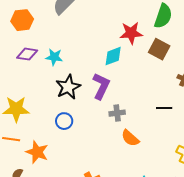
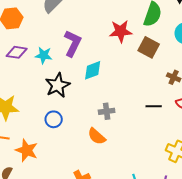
cyan diamond: (113, 56) -> (93, 70), moved
purple L-shape: (101, 86) -> (73, 43), moved
orange semicircle: (130, 138) -> (97, 136), moved

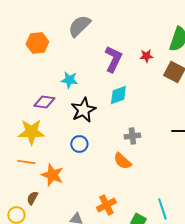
red star: (121, 31) -> (146, 56), size x0.6
purple L-shape: (73, 43) -> (113, 59), moved
purple diamond: (17, 52) -> (44, 102), moved

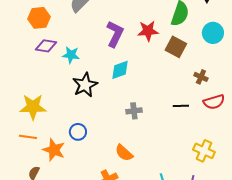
red star: (146, 56) -> (148, 31), size x1.5
purple diamond: (44, 102) -> (46, 46), moved
blue circle: (79, 144) -> (78, 132), moved
orange semicircle: (122, 161) -> (124, 153), moved

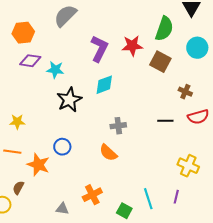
yellow star: (33, 107) -> (17, 122), size x0.6
orange semicircle: (124, 153) -> (108, 153), moved

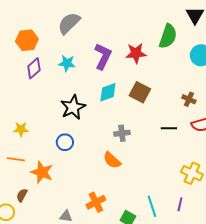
purple diamond: (30, 61) -> (34, 68), turned -50
brown square: (160, 62) -> (140, 92), moved
cyan star: (55, 70) -> (67, 63), moved
blue circle: (62, 147) -> (65, 142), moved

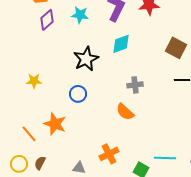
brown square: (140, 92) -> (176, 48), moved
orange line: (16, 159) -> (29, 134), moved, turned 42
brown semicircle: (22, 195) -> (40, 163), moved
cyan line: (152, 206) -> (165, 158), turned -70

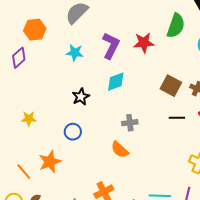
purple diamond: (47, 20) -> (19, 58), moved
black star: (86, 59) -> (81, 97), size x0.7
orange star: (55, 124) -> (50, 162), turned 30

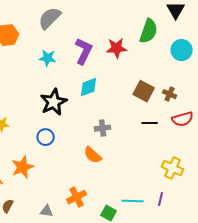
black star: (81, 97) -> (54, 102), size x1.5

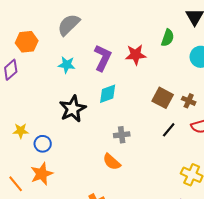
green semicircle: (149, 31) -> (168, 38), size x0.7
black line: (150, 123) -> (169, 130), turned -49
blue circle: (46, 137) -> (43, 144), moved

